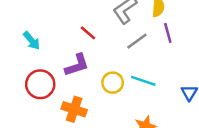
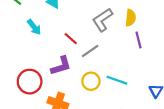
cyan arrow: (32, 41) -> (34, 27), moved
gray line: (137, 41) -> (90, 51), moved

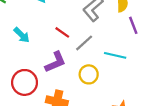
cyan arrow: (34, 27) -> (22, 35), moved
cyan line: (117, 80) -> (115, 55), moved

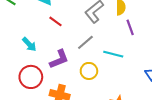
red line: (62, 32) -> (55, 21), moved
cyan arrow: (22, 35) -> (29, 44), moved

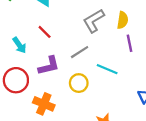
red line: (55, 21) -> (45, 32), moved

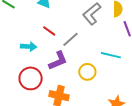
cyan arrow: (19, 45) -> (29, 47), turned -42
gray line: (80, 52) -> (70, 39), moved

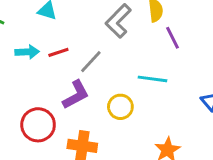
red line: (49, 31) -> (58, 52), turned -48
cyan arrow: (29, 47) -> (27, 52), moved

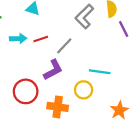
cyan line: (152, 79) -> (100, 72), moved
yellow circle: (120, 107) -> (84, 90), moved

